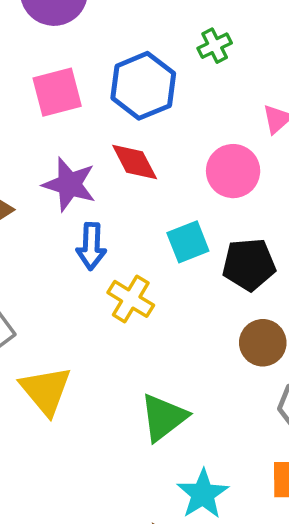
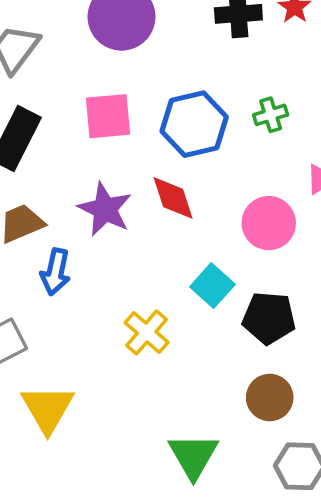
green cross: (215, 46) -> (271, 115), moved
cyan square: (188, 242) -> (212, 286), turned -36
blue arrow: (91, 246) -> (55, 272), moved
green triangle: (164, 417) -> (193, 456), moved, turned -32

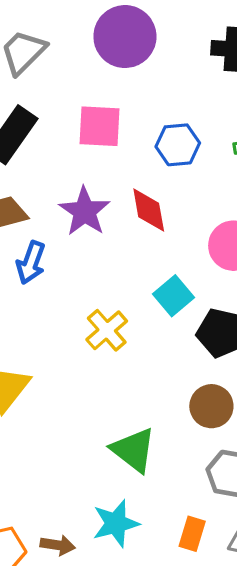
blue hexagon: (194, 124) -> (178, 145), size x0.7
green triangle: (193, 456) -> (133, 450), turned -30

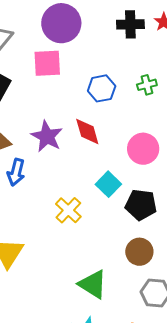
pink square: (100, 126) -> (47, 63), moved

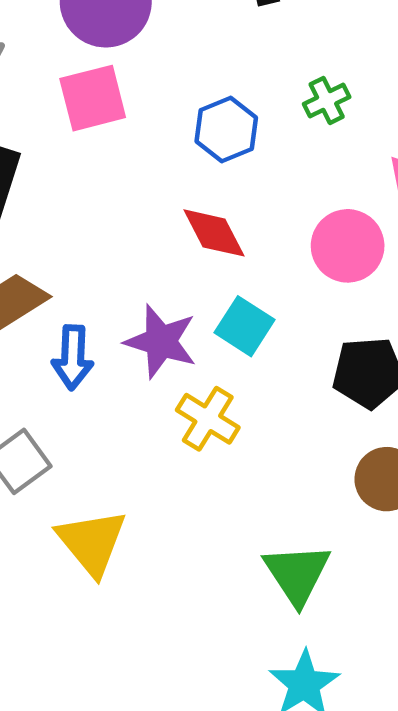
purple star: (47, 136) -> (161, 341), moved
cyan square: (108, 184) -> (245, 326), moved
green triangle: (93, 284) -> (297, 574), turned 36

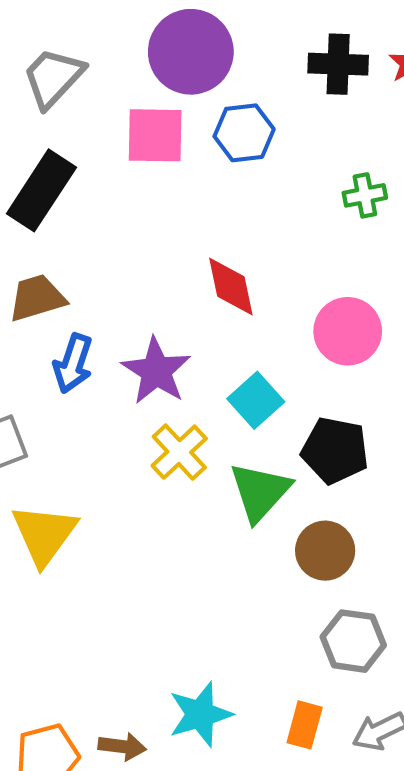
blue hexagon: (226, 130) -> (244, 133), moved
cyan square: (245, 326) -> (256, 400), moved
green triangle: (297, 574) -> (260, 492), moved

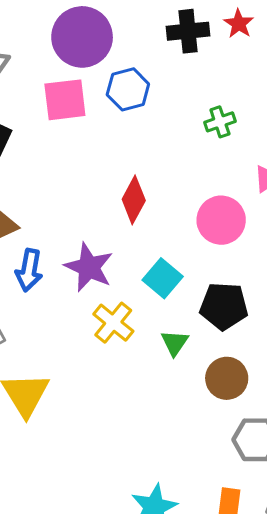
red diamond: (231, 287) -> (134, 200), turned 48
green triangle: (260, 492) -> (175, 343), size x0.6

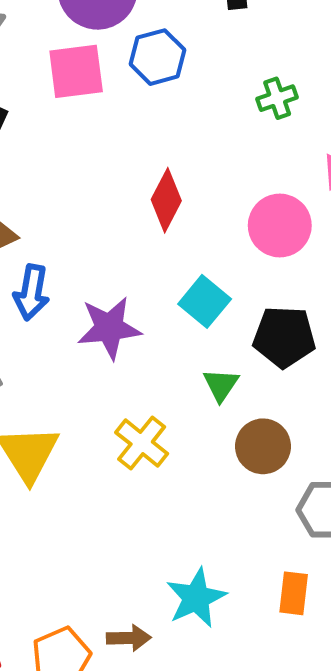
purple star: (89, 267) -> (109, 328), moved, turned -30
yellow cross: (113, 323) -> (142, 443), moved
brown circle: (227, 378) -> (263, 446), moved

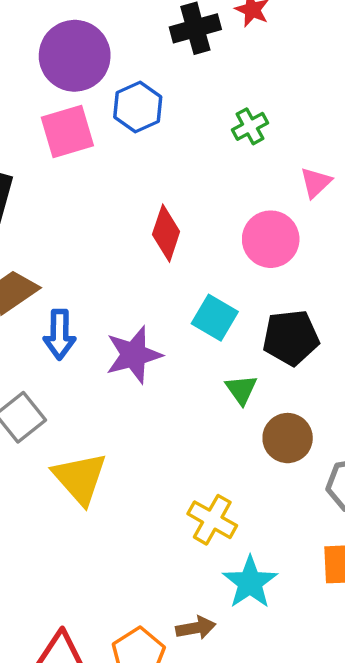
yellow cross: (142, 443) -> (212, 520), moved

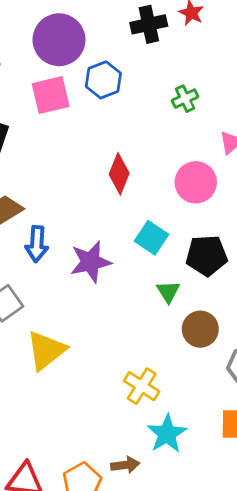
yellow triangle: (80, 478) -> (46, 350), turned 30

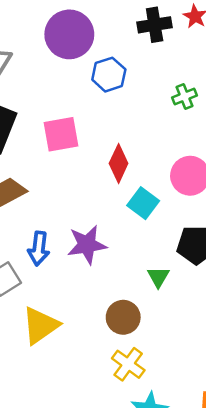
pink square: (51, 95) -> (61, 134), moved
cyan square: (152, 238) -> (143, 203), moved
blue arrow: (37, 244) -> (39, 249), moved
brown circle: (200, 329) -> (123, 317), moved

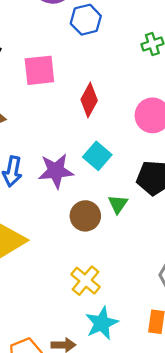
cyan square: (143, 203) -> (97, 156), moved
brown circle: (123, 317) -> (85, 216), moved

